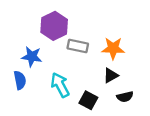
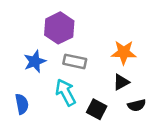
gray rectangle: (78, 46) -> (75, 61), moved
blue star: (32, 57) -> (35, 61), turned -30
blue semicircle: (20, 80) -> (22, 104), moved

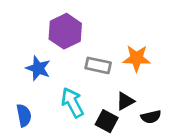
blue star: (35, 61) -> (38, 68), turned -30
gray rectangle: (75, 61) -> (98, 65), moved
black triangle: (121, 82) -> (125, 101), moved

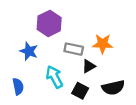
black triangle: (125, 101) -> (89, 66), moved
black semicircle: (151, 117) -> (113, 88), size x1.5

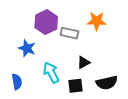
orange star: (103, 44) -> (97, 21), moved
gray rectangle: (74, 49) -> (69, 33), moved
black square: (80, 91) -> (75, 86), turned -35

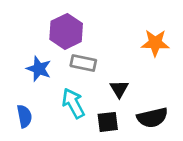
orange star: (97, 21) -> (155, 43), moved
gray rectangle: (69, 33) -> (83, 63), moved
black triangle: (84, 62) -> (119, 89), turned -32

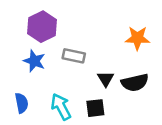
purple hexagon: (66, 31) -> (42, 27), moved
cyan arrow: (73, 103) -> (61, 107), moved
black semicircle: (152, 118) -> (135, 83), moved

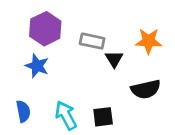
gray rectangle: (74, 56) -> (92, 41), moved
black triangle: (106, 79) -> (114, 59), moved

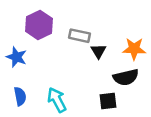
orange star: (149, 41) -> (134, 49), moved
blue star: (37, 66) -> (16, 57), moved
black square: (103, 117) -> (108, 101), moved

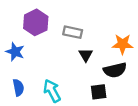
black triangle: (98, 51) -> (86, 55), moved

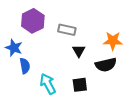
blue semicircle: (18, 88) -> (25, 66), moved
black square: (99, 92) -> (80, 85), moved

